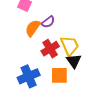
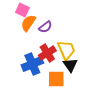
orange semicircle: (33, 28) -> (28, 23), moved
blue cross: (29, 76) -> (32, 64), moved

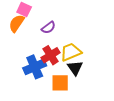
orange semicircle: (28, 23) -> (17, 23), moved
yellow trapezoid: (66, 50) -> (71, 52), turned -90

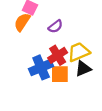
black triangle: (75, 68) -> (83, 69), turned 42
orange square: (60, 83) -> (60, 74), moved

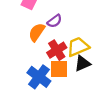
orange semicircle: (22, 22) -> (37, 32), moved
blue cross: (41, 67) -> (39, 77), moved, turned -30

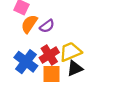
orange semicircle: (37, 32) -> (29, 24), moved
blue cross: (39, 77) -> (26, 62), moved

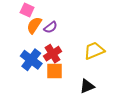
yellow trapezoid: (70, 52) -> (94, 51), moved
black triangle: (75, 68) -> (87, 86), moved

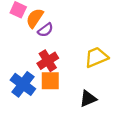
orange semicircle: (34, 25) -> (35, 18), moved
blue cross: (31, 60) -> (23, 84), moved

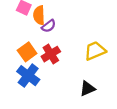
orange semicircle: (35, 18) -> (39, 15), turned -36
orange square: (50, 81) -> (27, 52), moved, turned -36

